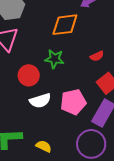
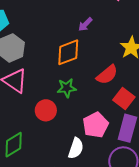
red semicircle: (97, 56) -> (107, 75), size x1.6
white semicircle: (40, 101) -> (76, 148), moved, turned -40

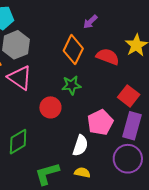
orange diamond: (68, 52) -> (73, 50), turned -44
red semicircle: (107, 75) -> (108, 57), moved, turned -120

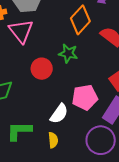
yellow semicircle: (82, 173) -> (53, 140), turned 56

